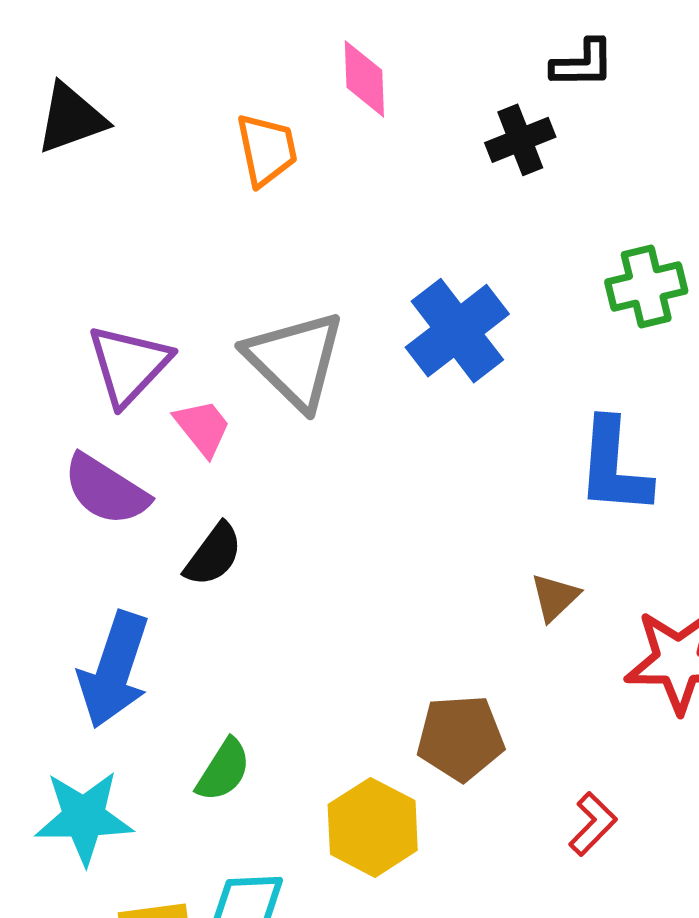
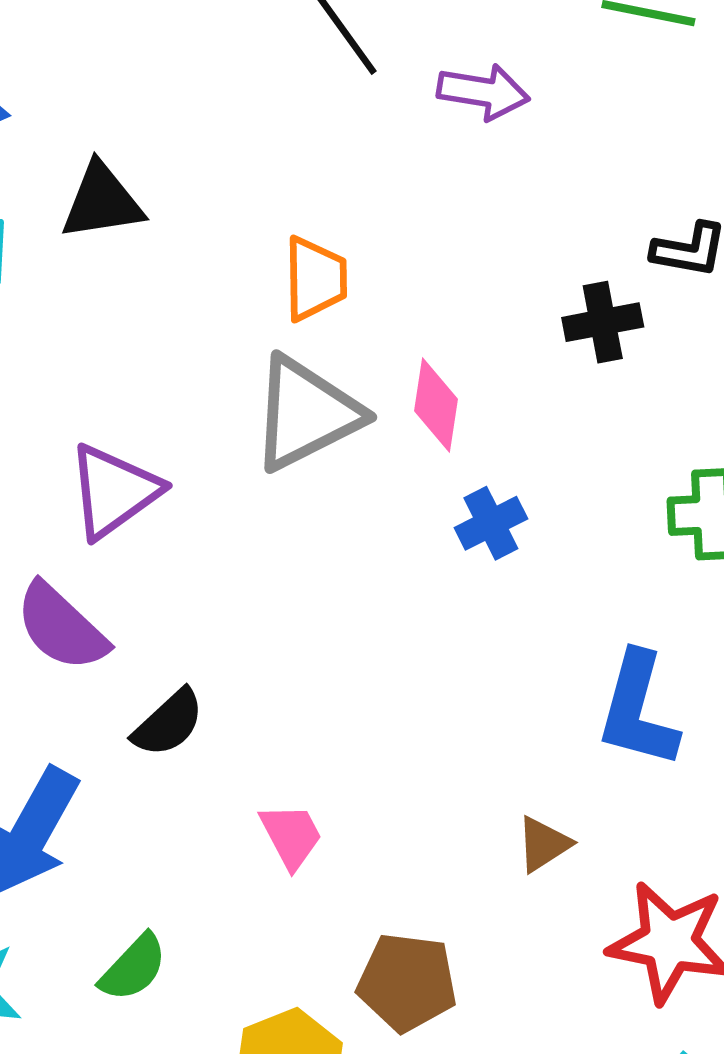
pink diamond: (364, 79) -> (436, 405), moved
blue cross: (457, 331) -> (491, 523), size x0.6
gray triangle: (295, 360) -> (306, 413), moved, turned 38
pink trapezoid: (203, 428) -> (291, 836), moved

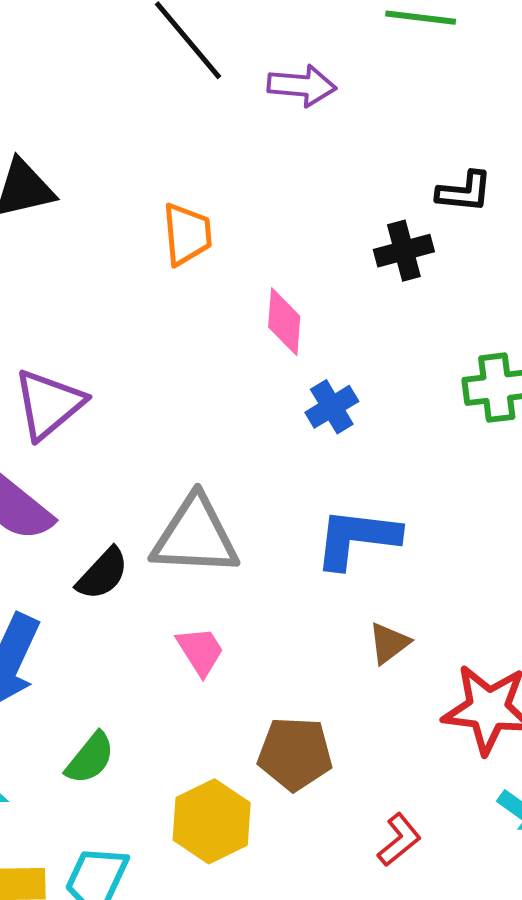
gray triangle: (306, 413) -> (195, 536), moved, turned 34
blue L-shape: (638, 710) -> (357, 538), moved, turned 86

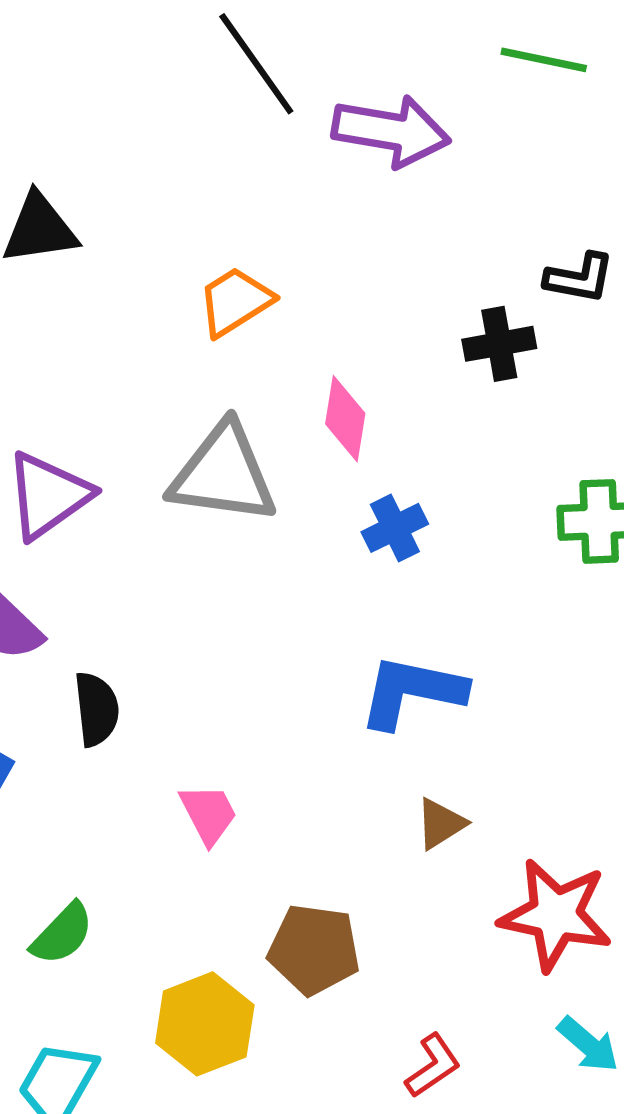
purple arrow: (302, 86) -> (391, 131), size x1.4
orange trapezoid: (187, 234) -> (235, 302), turned -122
gray triangle: (195, 536) -> (223, 474), moved
black semicircle: (103, 574) -> (97, 709), turned -54

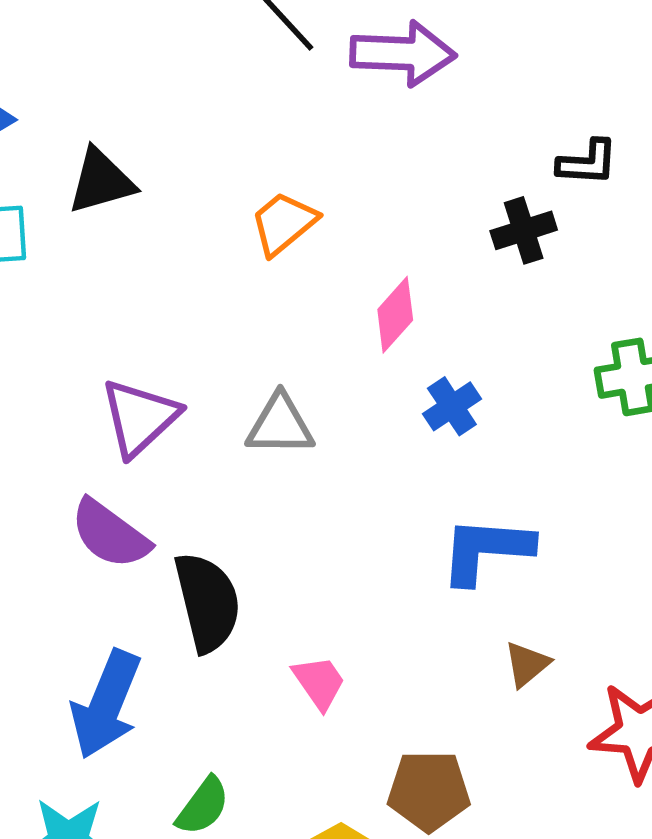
pink diamond: (345, 419) -> (395, 315), turned 40
gray triangle: (223, 474) -> (280, 425), moved, size x0.7
black semicircle: (97, 709) -> (207, 602), size x1.5

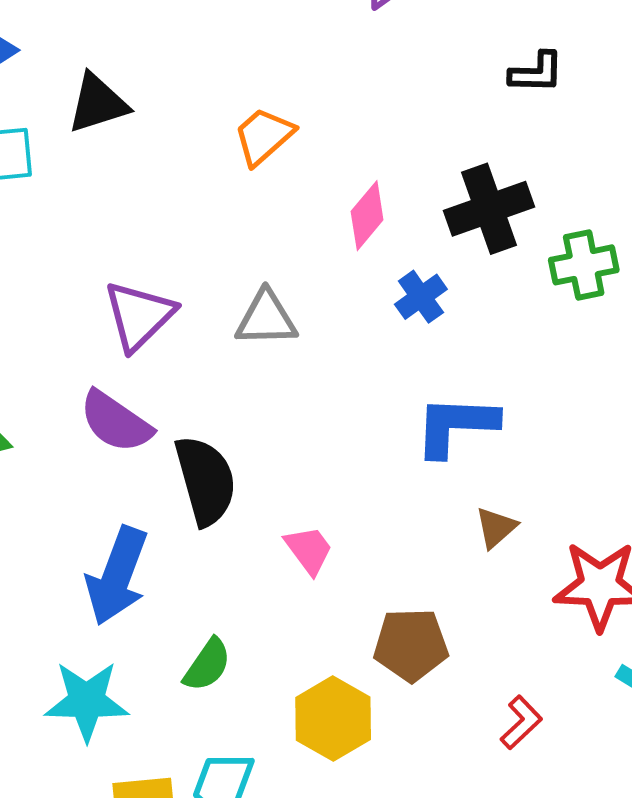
black cross: (524, 230) -> (489, 209), moved, size x1.5

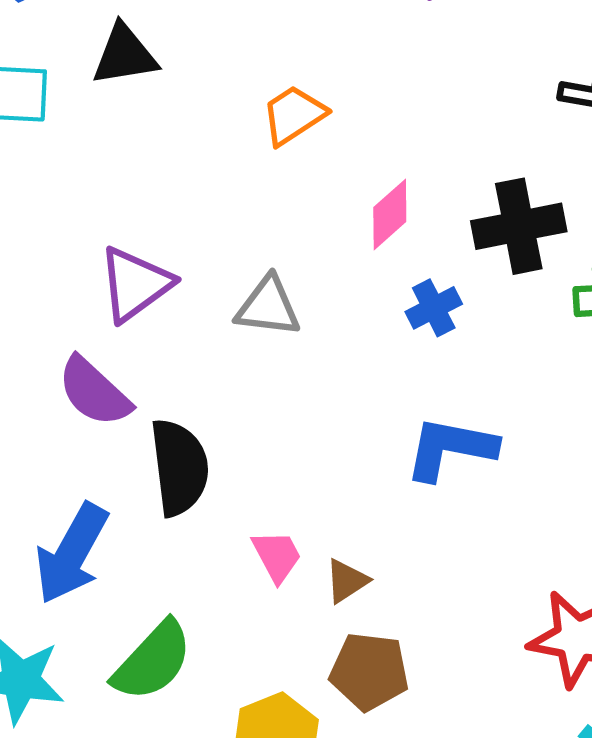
brown triangle: (496, 528) -> (347, 581), moved
green semicircle: (207, 665) -> (153, 661), size x1.5

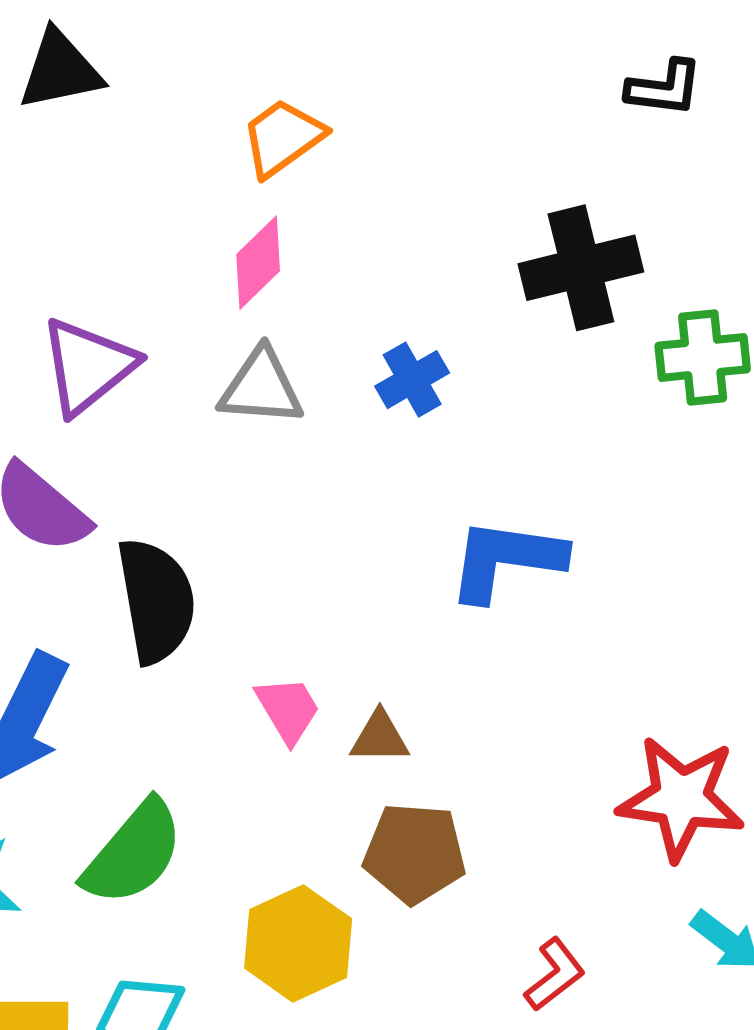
pink diamond: (390, 214) -> (258, 263), moved
blue cross: (434, 308) -> (412, 380), moved
brown triangle: (347, 581) -> (380, 737), turned 36

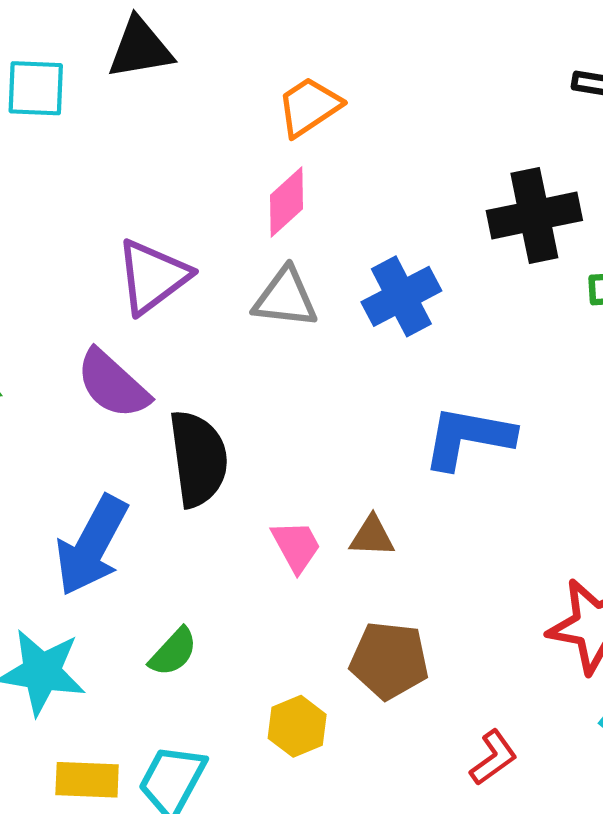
blue cross: (412, 380) -> (401, 296), size x1.4
brown triangle: (380, 737) -> (372, 536), moved
green semicircle: (133, 853) -> (173, 652), size x0.6
yellow hexagon: (298, 943) -> (297, 726), size x0.7

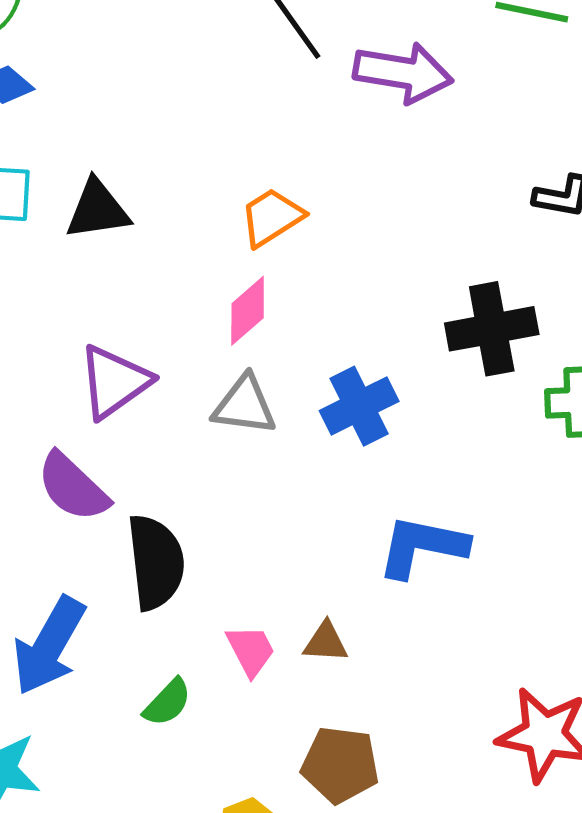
black triangle: (140, 48) -> (98, 210), moved
green semicircle: (173, 652) -> (167, 702), moved

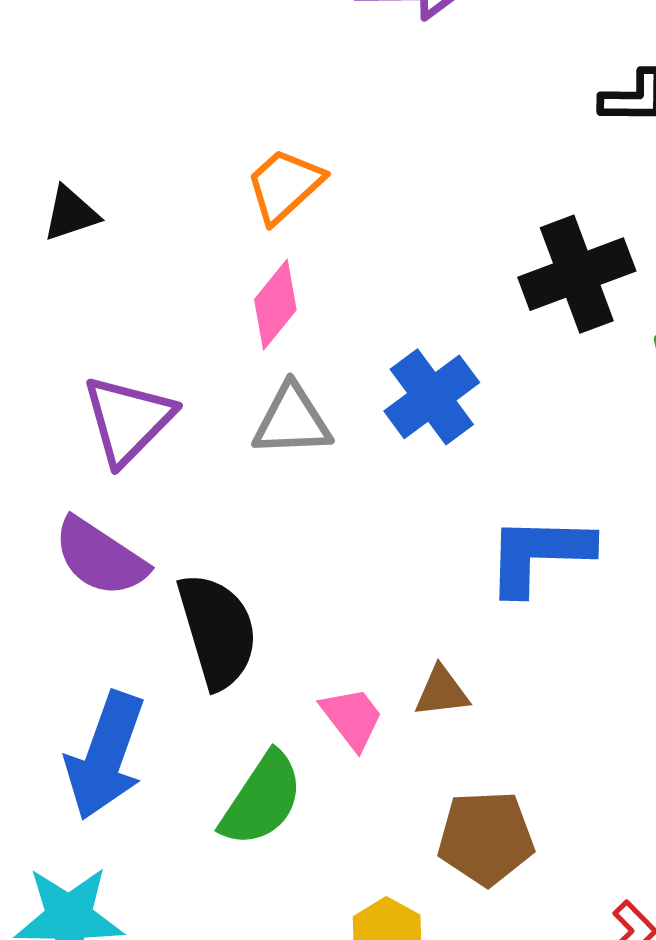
black triangle: (98, 210) -> (71, 214), size x0.7
green semicircle: (167, 702) -> (262, 799), size x1.5

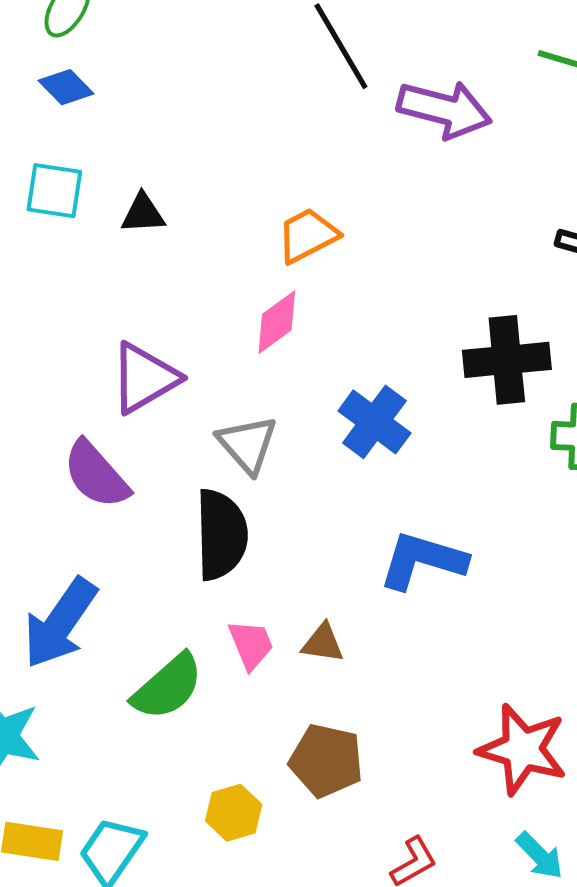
blue cross: (432, 397) -> (374, 422), turned -32
gray triangle: (292, 420) -> (247, 444), moved, turned 36
black semicircle: (217, 631) -> (221, 535), moved

